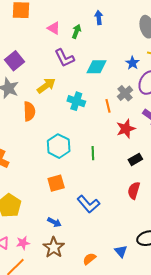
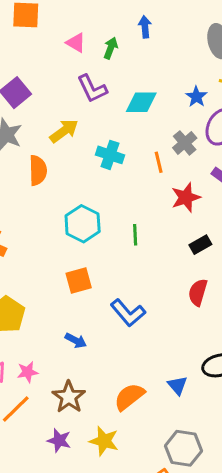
brown star: (54, 247) -> (69, 397), moved
orange semicircle: (89, 259) -> (129, 397), size x1.5

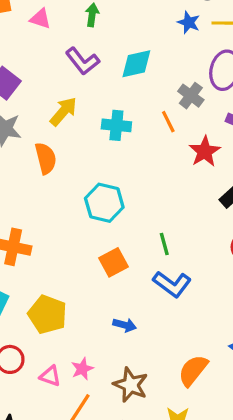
pink triangle: (76, 43) -> (40, 19), moved
blue star: (196, 97) -> (189, 22), moved
green line: (135, 235) -> (164, 244), moved

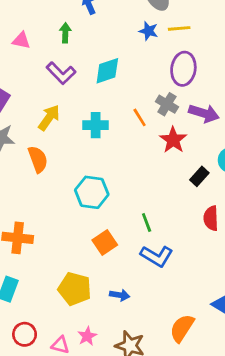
gray cross: (191, 96) -> (167, 104), moved
yellow pentagon: (47, 314) -> (75, 289), moved

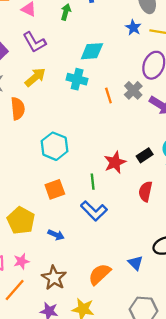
purple L-shape: (61, 73) -> (34, 42), moved
cyan cross: (96, 125) -> (77, 79), moved
red star: (173, 140) -> (115, 162), moved

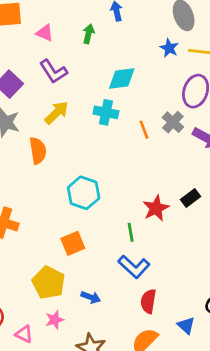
orange square: (55, 189) -> (73, 243), moved
red semicircle: (145, 191) -> (148, 301), moved
pink star: (21, 261) -> (55, 320), moved

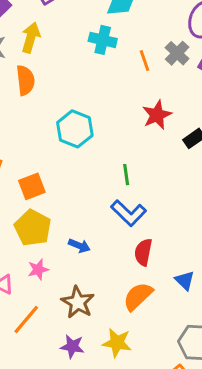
yellow arrow: (57, 113) -> (31, 38), moved, turned -32
red star: (156, 208) -> (157, 115), moved
orange square: (73, 243) -> (32, 186), moved

